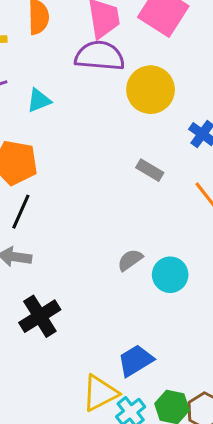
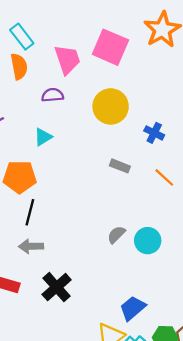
purple semicircle: (100, 56) -> (53, 95), moved, size x0.6
cyan triangle: (39, 100) -> (43, 137), moved

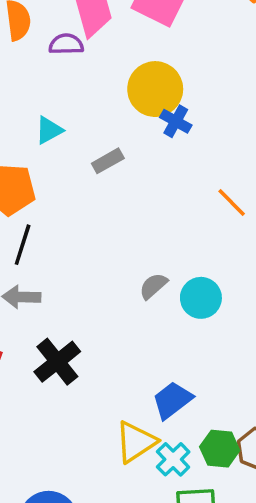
purple semicircle: (53, 95) -> (66, 44), moved
blue cross: (154, 133) -> (176, 121), moved
gray rectangle: (120, 166) -> (108, 161), moved, turned -54

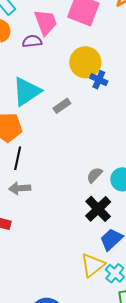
cyan triangle: (49, 130) -> (27, 91), size x1.8
black cross: (57, 362) -> (98, 209), moved

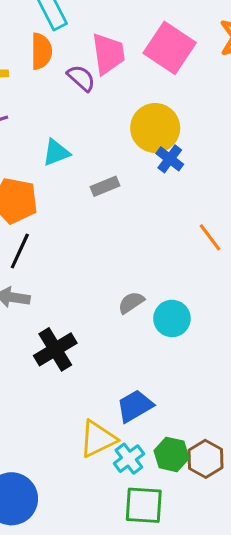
purple semicircle: (32, 41) -> (81, 78), turned 36
cyan triangle: (27, 91) -> (56, 152), size x0.6
black cross: (98, 209) -> (55, 349), moved

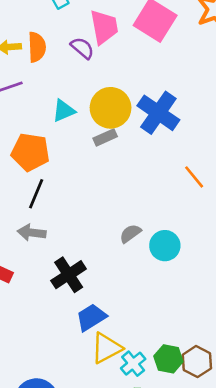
orange semicircle: (41, 51) -> (37, 47), moved
yellow circle: (155, 128) -> (111, 108), moved
blue cross: (170, 159) -> (158, 113), size x1.8
blue trapezoid: (135, 406) -> (91, 317), moved

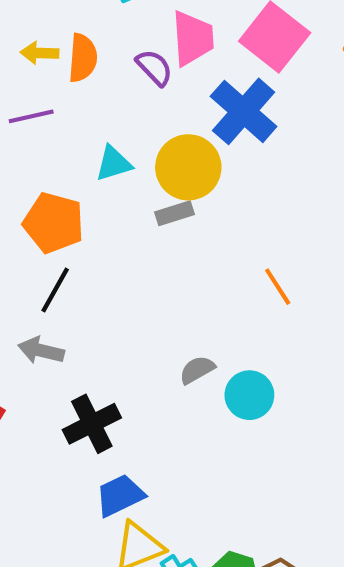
blue cross: (158, 113) -> (244, 111), moved
orange line: (194, 177) -> (278, 287), moved

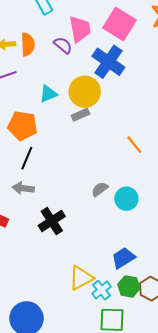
blue trapezoid: (120, 495) -> (123, 258), moved

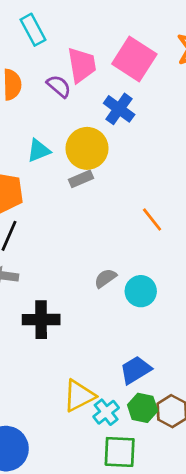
blue cross: (108, 62) -> (119, 109), size x0.7
black cross: (52, 221) -> (41, 320), turned 32

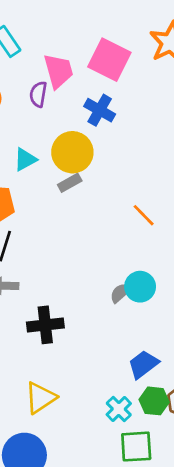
purple semicircle: (59, 86) -> (38, 94), turned -115
gray semicircle: (105, 278) -> (121, 293), moved
yellow triangle: (79, 396) -> (40, 398), moved

